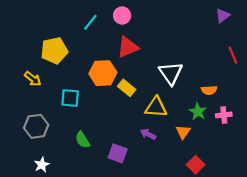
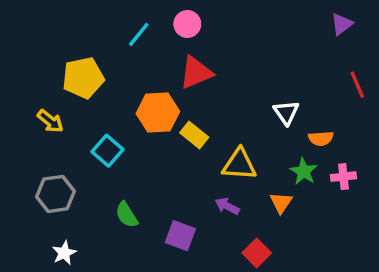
white triangle: (171, 73) -> (286, 112), moved, size x0.7
cyan square: (70, 98) -> (108, 151), turned 36
red square: (196, 165) -> (257, 253), moved

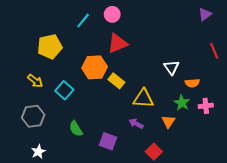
yellow arrow: (50, 121) -> (35, 81), moved

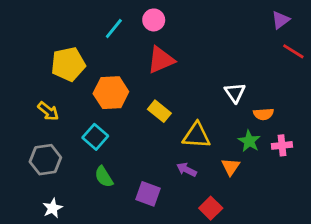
red line: (214, 51) -> (293, 51), moved, turned -35
orange hexagon: (95, 67) -> (111, 93), moved
cyan square: (64, 90) -> (95, 137), moved

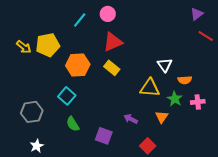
yellow arrow: (48, 111) -> (24, 47), moved
yellow rectangle: (159, 111) -> (112, 68), moved
yellow triangle: (196, 135) -> (150, 88), moved

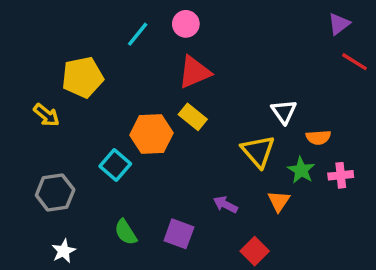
yellow arrow: (24, 47) -> (46, 115), moved
orange hexagon: (78, 65) -> (151, 134), moved
yellow triangle: (150, 88) -> (258, 151), turned 45
green semicircle: (73, 124) -> (126, 232), moved

